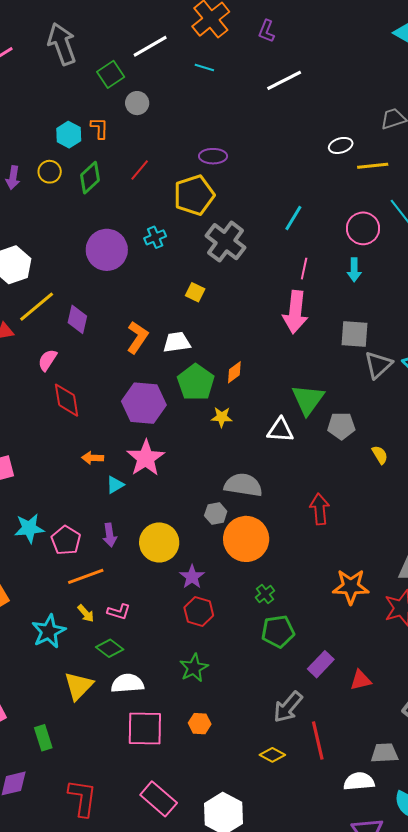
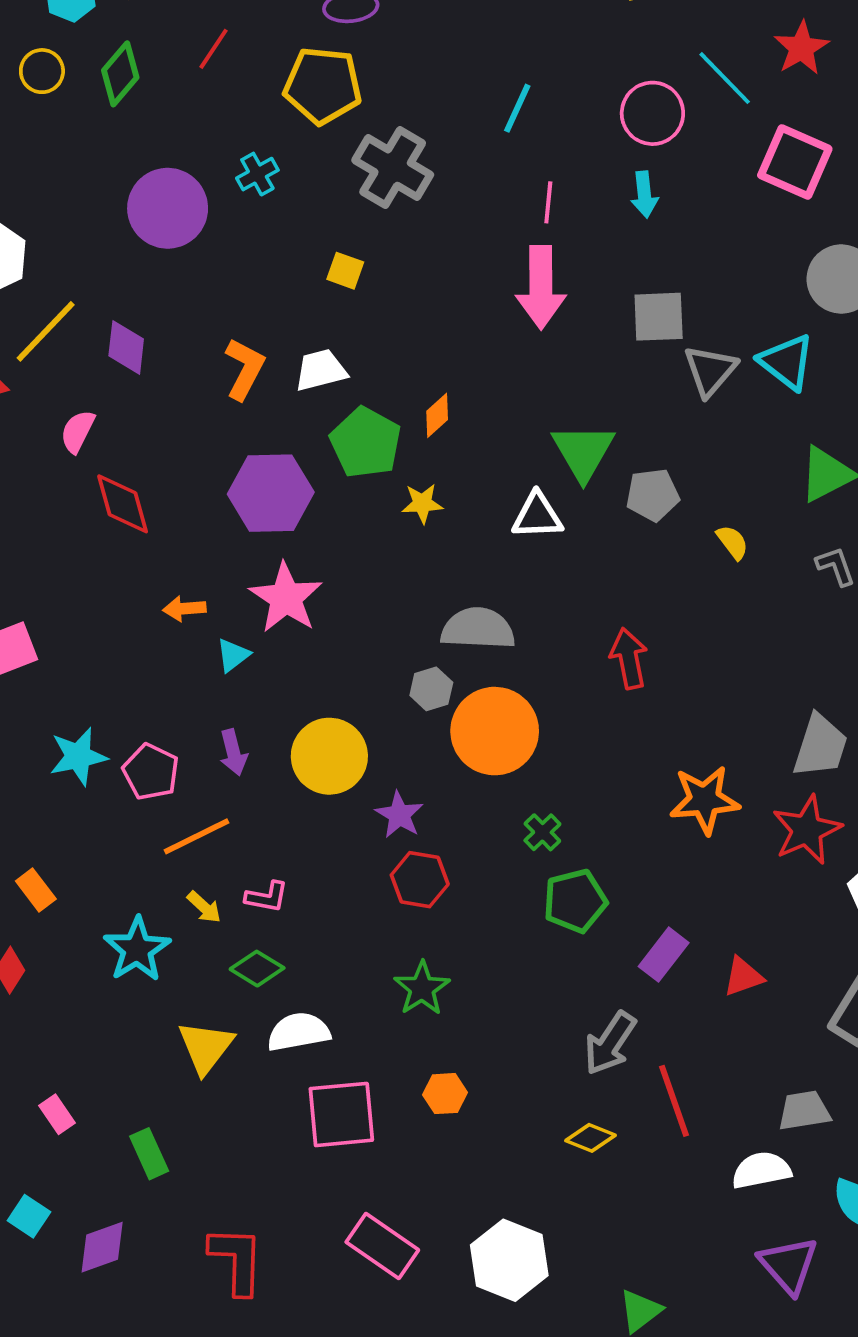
yellow pentagon: (194, 195) -> (323, 85), turned 30

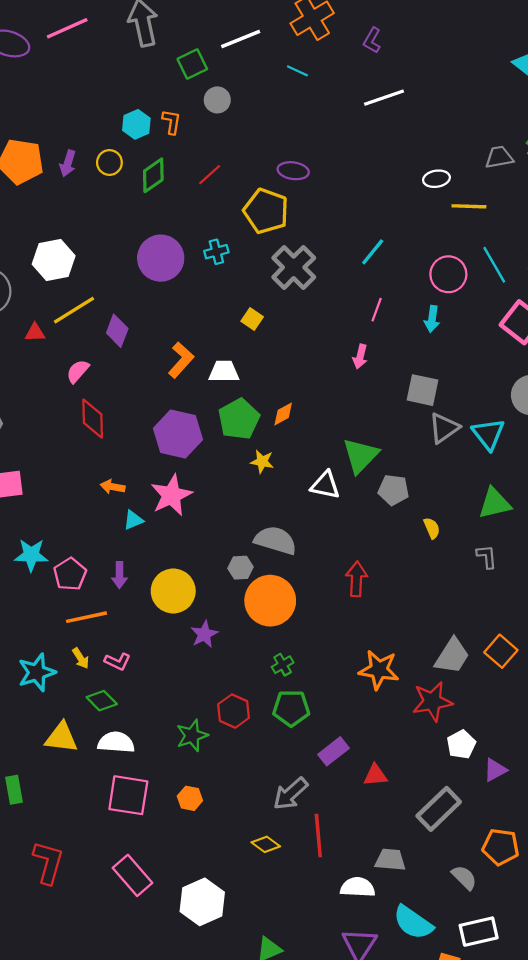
pink arrow: (541, 287) -> (360, 357), size x0.5
red hexagon: (420, 880) -> (234, 711), moved
yellow triangle: (206, 1047) -> (61, 738), turned 45

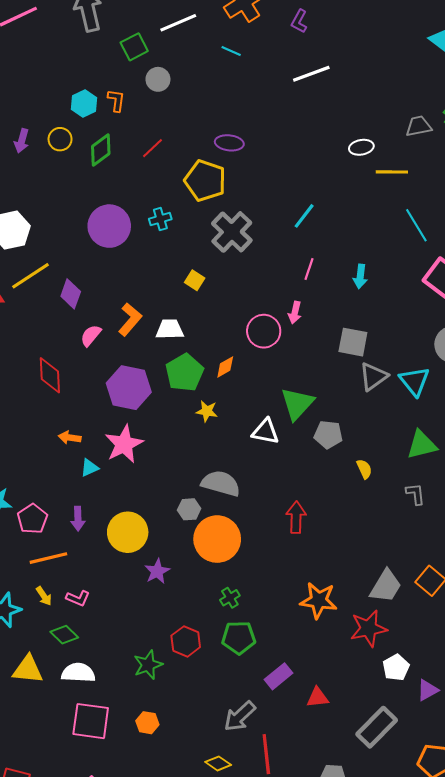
pink circle: (448, 274) -> (264, 331), moved
pink semicircle: (78, 371) -> (91, 335), moved

